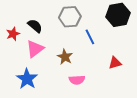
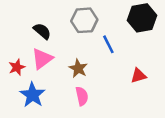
red star: (13, 34) -> (17, 67), moved
pink semicircle: (77, 80) -> (82, 96), moved, turned -98

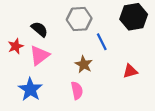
red star: (17, 67) -> (16, 46), moved
brown star: (78, 68) -> (84, 64), moved

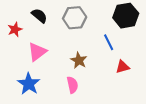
black semicircle: (39, 29) -> (39, 16), moved
blue line: (102, 42) -> (109, 42), moved
red star: (16, 46) -> (15, 29), moved

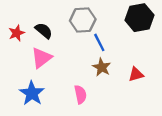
black semicircle: (39, 16) -> (44, 31), moved
blue line: (109, 42) -> (99, 42), moved
brown star: (79, 60) -> (102, 67), moved

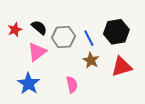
black hexagon: (139, 18) -> (116, 32), moved
gray hexagon: (83, 20) -> (63, 37), moved
red triangle: (136, 74) -> (122, 67), size x1.5

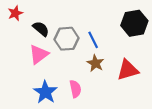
red star: (15, 30) -> (15, 13), moved
black hexagon: (116, 32) -> (134, 23), moved
blue star: (29, 84) -> (45, 92), moved

